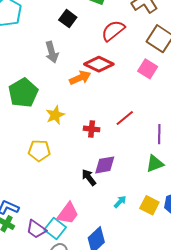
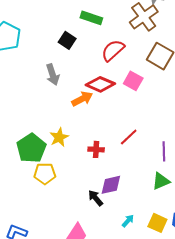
pink square: (148, 69) -> (133, 81), moved
green pentagon: (23, 93) -> (31, 148), moved

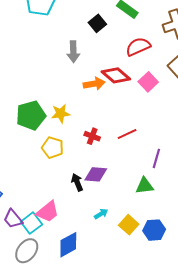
yellow pentagon: (45, 174) -> (53, 148), moved

